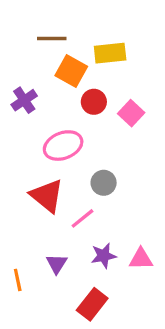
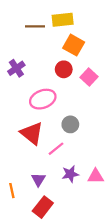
yellow rectangle: (110, 53) -> (63, 20), moved
orange square: (71, 71) -> (74, 45), moved
red rectangle: (92, 304) -> (43, 207), moved

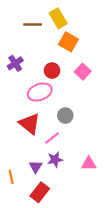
yellow rectangle: (63, 20) -> (58, 18), turned 66
red circle: (64, 69) -> (52, 71), moved
purple star: (70, 174) -> (55, 160), moved

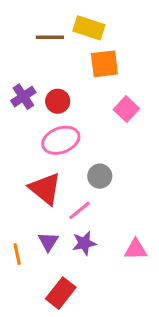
yellow rectangle: (58, 18) -> (89, 28), turned -42
orange square: (68, 42) -> (104, 64), turned -36
red circle: (52, 71) -> (58, 101), moved
purple triangle: (36, 167) -> (48, 242), moved
orange line: (11, 177) -> (17, 254), moved

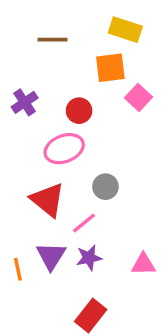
yellow rectangle: (89, 28) -> (125, 30), moved
red circle: (58, 101) -> (79, 111), moved
pink square: (126, 109) -> (139, 97), moved
purple triangle: (48, 242) -> (51, 256), size x1.4
red rectangle: (61, 293) -> (91, 315), moved

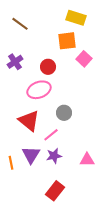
brown line: (53, 40) -> (20, 24), moved, turned 36

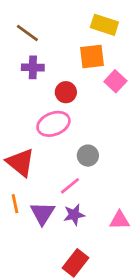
purple cross: (15, 62) -> (33, 67), moved, turned 35
red triangle: (29, 121) -> (20, 162), moved
orange line: (11, 163) -> (15, 204), moved

